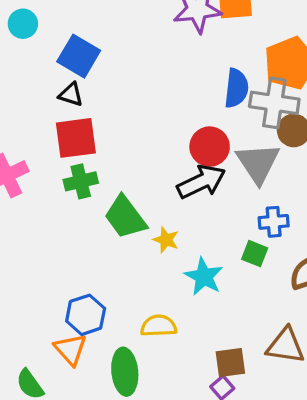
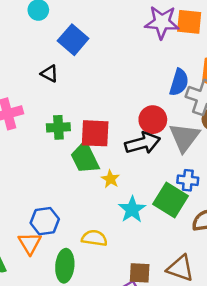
black triangle: (71, 95) -> (49, 73), moved
red square: (76, 138) -> (95, 133), moved
green square: (255, 254) -> (171, 200), size x1.8

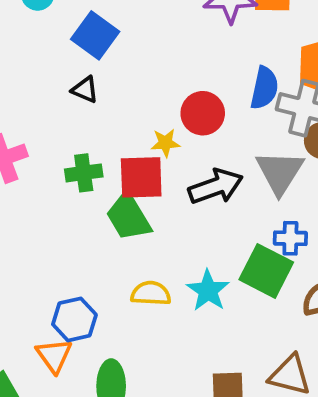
black triangle: (49, 73) -> (85, 90), moved
red circle: (153, 120) -> (203, 113), moved
yellow star: (110, 179) -> (165, 143), moved, turned -30
yellow semicircle: (94, 238) -> (151, 293), moved

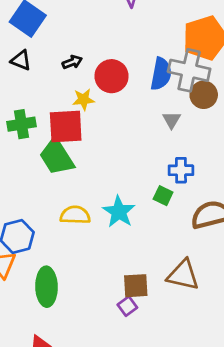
blue semicircle: (264, 88) -> (161, 74), moved
gray triangle: (280, 172) -> (172, 120), size x0.5
black arrow: (216, 187) -> (72, 62), moved, size x0.5
green square: (266, 271) -> (163, 196), size x0.5

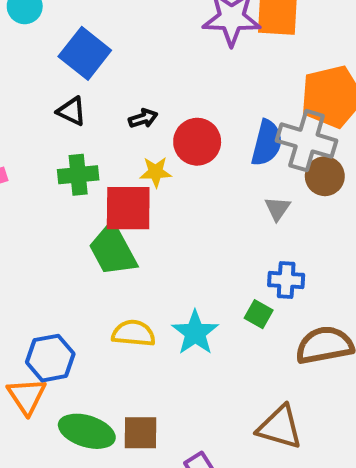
green cross: (22, 124) -> (78, 175), moved
brown square: (136, 286) -> (141, 433), moved
green ellipse: (46, 287) -> (87, 431), turned -75

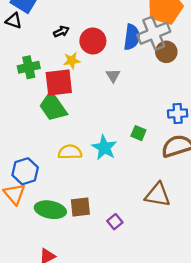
black triangle: (72, 111) -> (14, 21), moved
gray cross: (307, 141) -> (154, 33), turned -32
gray triangle: (277, 208) -> (113, 76), moved
blue cross: (286, 280) -> (178, 113), moved

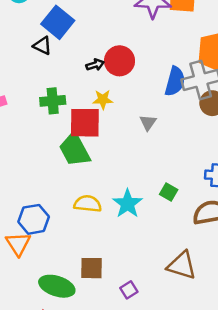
red circle: (93, 41) -> (120, 61), moved
green ellipse: (50, 210) -> (57, 286), moved

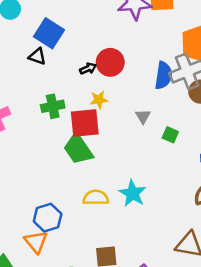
green square: (169, 192) -> (170, 135), moved

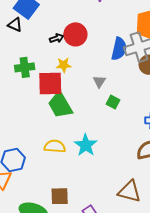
green square: (170, 135) -> (113, 102), moved
green trapezoid: (78, 149) -> (60, 105), moved

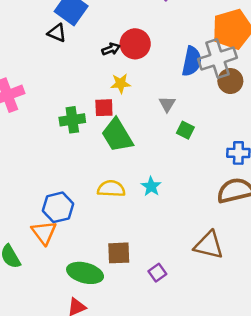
green cross: (25, 67) -> (72, 120), moved
red square: (50, 83) -> (104, 108), size x0.6
cyan star: (86, 145) -> (151, 186), size x0.7

